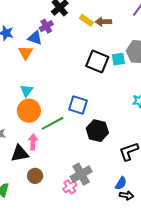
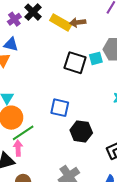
yellow rectangle: (86, 20) -> (61, 22), size x1.5
purple cross: (46, 26) -> (14, 19), moved
green line: (53, 123) -> (23, 133), moved

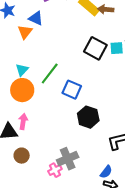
green line: (23, 133) -> (50, 74), moved, turned -30

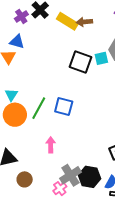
green line: (50, 74) -> (39, 108), moved
black hexagon: (88, 117) -> (90, 177), moved
pink arrow: (23, 121) -> (51, 145), moved

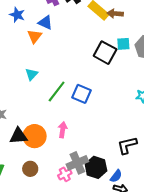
cyan square: (101, 58) -> (123, 44), moved
orange circle: (15, 115) -> (35, 136), moved
brown circle: (25, 179) -> (30, 169), moved

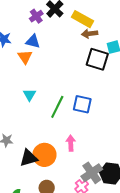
brown arrow: (115, 14) -> (90, 34), moved

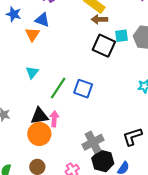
pink arrow: (71, 143) -> (54, 119), moved
black triangle: (29, 158) -> (39, 116), moved
gray cross: (92, 173) -> (93, 142), moved

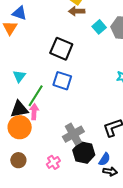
cyan square: (121, 36) -> (99, 27), turned -32
black square: (104, 46) -> (61, 49), moved
cyan triangle: (32, 72) -> (19, 76), moved
green line: (58, 88) -> (36, 96), moved

